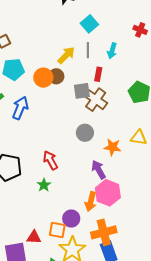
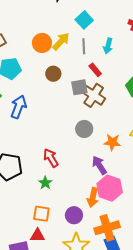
yellow arrow: (66, 55) -> (61, 41), moved
red rectangle: (98, 74) -> (95, 70), turned -48
orange circle: (43, 78) -> (42, 43), moved
orange square: (57, 230) -> (41, 214), moved

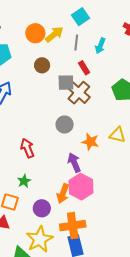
green star: (45, 183) -> (24, 181), moved

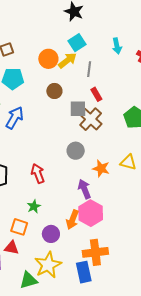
cyan square: (80, 17) -> (77, 43), moved
cyan arrow: (100, 46) -> (117, 46), moved, turned -35
orange cross: (73, 226) -> (95, 252), moved

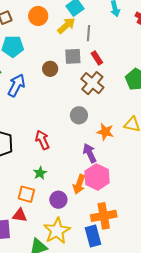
orange circle: (48, 59) -> (38, 16), moved
brown circle: (54, 91) -> (50, 69), moved
gray square: (78, 109) -> (73, 56), moved

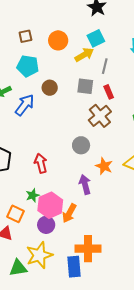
brown circle: (50, 69) -> (50, 88), moved
pink hexagon: (97, 177) -> (50, 205), moved

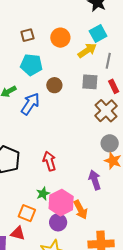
gray circle: (81, 145) -> (110, 143), moved
orange arrow: (69, 213) -> (81, 210), turned -54

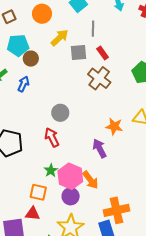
yellow arrow: (87, 50) -> (60, 38), moved
brown circle: (54, 85) -> (31, 59), moved
blue arrow: (30, 104) -> (23, 84), size x0.7
gray circle: (110, 143) -> (60, 113), moved

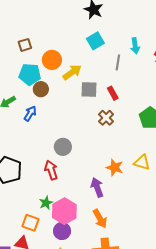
orange circle: (42, 14) -> (52, 60), moved
gray line: (93, 29) -> (118, 62), moved
brown cross: (99, 78) -> (106, 118), size x0.7
orange arrow: (91, 180) -> (100, 219), moved

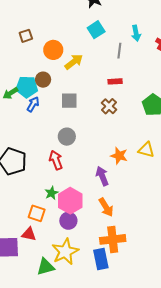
cyan pentagon: (30, 74) -> (27, 87), moved
gray square: (89, 90) -> (69, 101), moved
red rectangle: (113, 93) -> (115, 81), turned -64

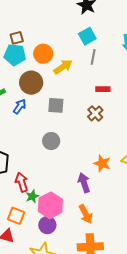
gray line: (119, 51) -> (93, 57), moved
brown circle: (43, 80) -> (31, 83), size x1.5
cyan pentagon: (27, 87) -> (15, 55), moved
red arrow: (56, 160) -> (22, 182), moved

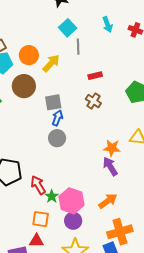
blue arrow: (20, 107) -> (57, 118), moved
purple arrow: (84, 183) -> (110, 166), moved
orange arrow: (86, 214) -> (108, 201), turned -84

